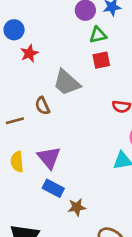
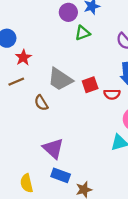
red square: (101, 60) -> (90, 85), moved
brown line: (15, 121) -> (16, 82), moved
yellow semicircle: (17, 162) -> (27, 183), moved

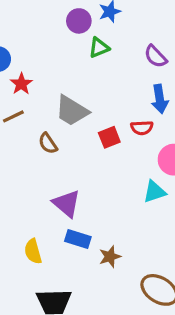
red square: (90, 85) -> (109, 137), moved

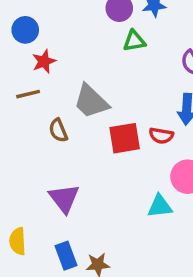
red square: (109, 137) -> (125, 138), size x1.4
blue rectangle: (78, 239) -> (66, 256), moved, turned 40

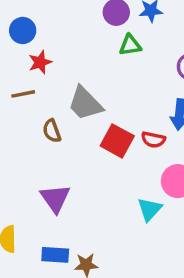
red square: (125, 138) -> (117, 141), turned 36
cyan triangle: (160, 206) -> (150, 209), turned -44
blue rectangle: (66, 256) -> (55, 255), turned -68

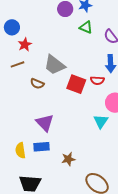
green triangle: (130, 45) -> (86, 27), moved, turned 40
brown semicircle: (52, 131) -> (37, 84), turned -40
blue rectangle: (55, 255) -> (41, 147), moved

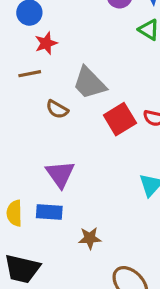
red square: (76, 84) -> (120, 119), turned 30

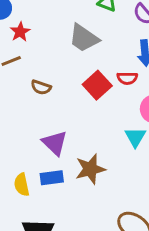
gray trapezoid: (89, 83) -> (84, 38), moved
brown star: (90, 238) -> (90, 169), moved, size x1.5

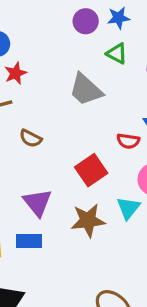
red square: (97, 85) -> (91, 170), moved
brown star: (90, 169) -> (88, 220), moved

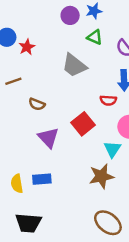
red star: (15, 73) -> (27, 47), moved
purple triangle: (38, 203) -> (48, 138), moved
brown star: (88, 220) -> (101, 176), moved

